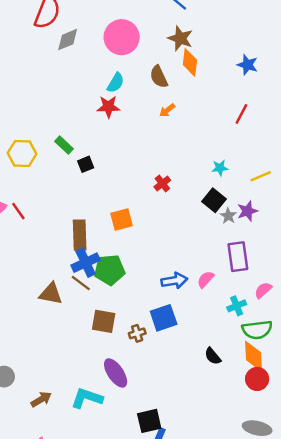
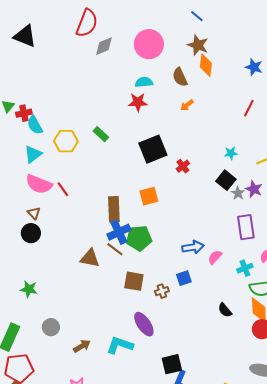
cyan semicircle: (116, 83) -> (144, 82), turned -126
black square: (86, 164) -> (153, 149), moved, size x2.0
purple star: (247, 211) -> (254, 189), turned -30
pink semicircle: (206, 279) -> (215, 257), moved
blue square: (164, 318) -> (184, 278), size x0.7

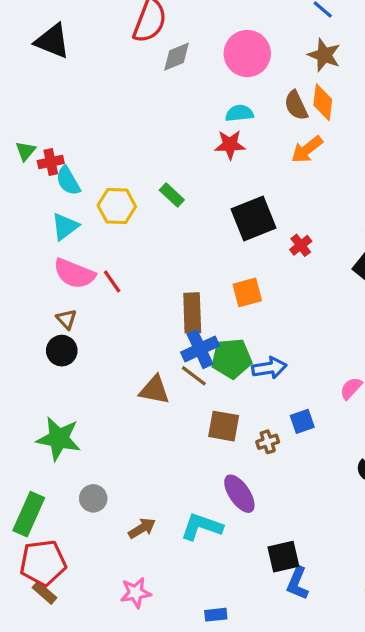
orange diamond: (206, 65) -> (323, 102), moved
orange arrow: (187, 105) -> (307, 149), size x1.5
blue arrow: (193, 247) -> (269, 368), moved
green star: (29, 289) -> (59, 439), size x1.6

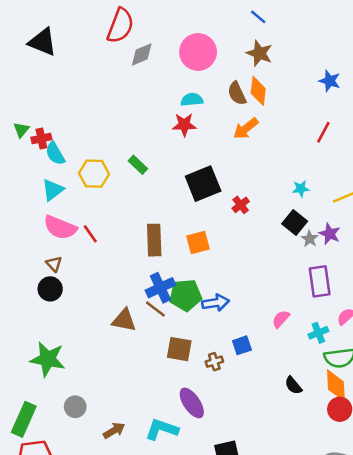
brown rectangle: (192, 313) -> (154, 240), moved

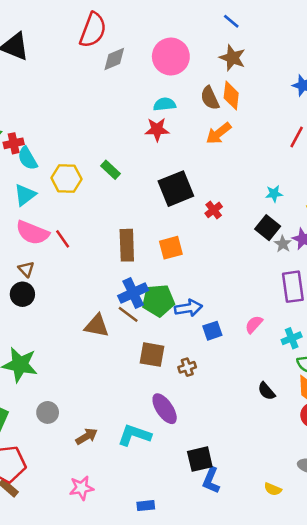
blue square: (242, 345) -> (212, 331), moved

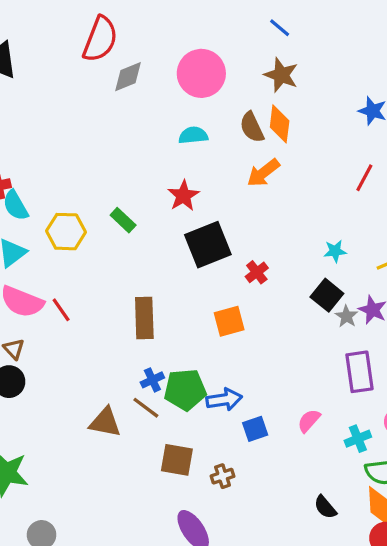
red star: (157, 129) -> (183, 196), moved, turned -30
orange square: (171, 248) -> (229, 321), moved
blue cross: (133, 293) -> (152, 380), size x0.6

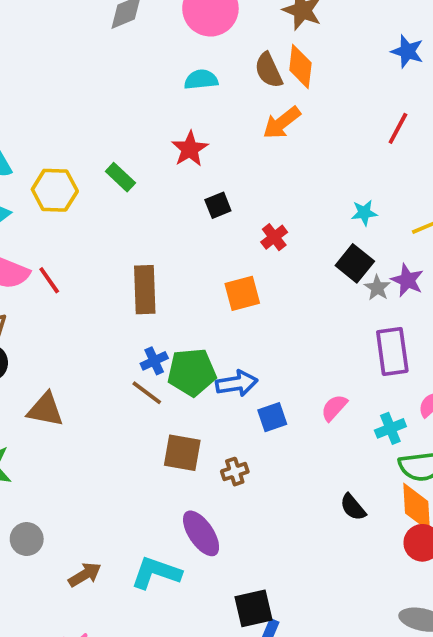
black square: (208, 245) -> (218, 205), size x0.5
brown triangle: (105, 422) -> (45, 410), moved

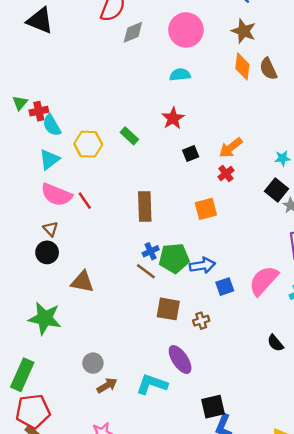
brown semicircle: (269, 70) -> (268, 69), moved
orange arrow: (282, 123) -> (231, 148), moved
pink semicircle: (334, 408) -> (264, 281), size x1.8
gray circle: (27, 539) -> (93, 363), moved

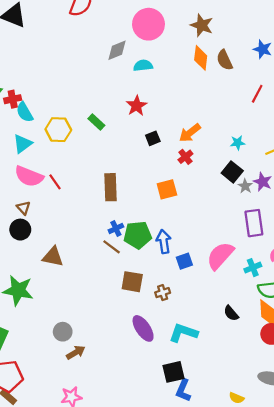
gray diamond: (133, 32) -> (117, 50), moved
blue arrow: (202, 265) -> (164, 242), turned -90
cyan L-shape: (152, 384) -> (183, 333), moved

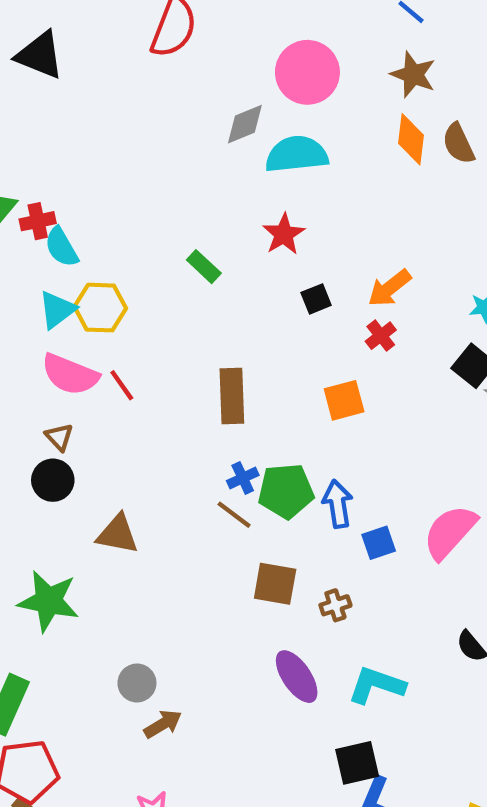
cyan semicircle: (143, 65) -> (297, 154), size x1.6
yellow hexagon: (58, 130) -> (100, 308), moved

